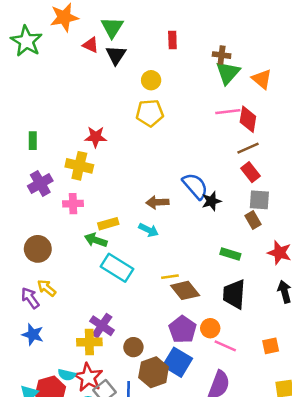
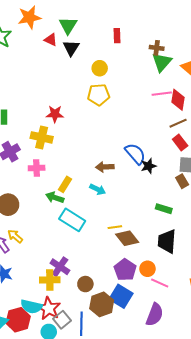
yellow rectangle: (108, 224) -> (65, 184), turned -42
cyan semicircle: (67, 375) -> (31, 306), size x1.5

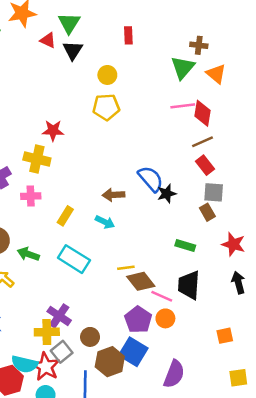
brown cross: (157, 48) -> (199, 45), moved
green arrow: (55, 198) -> (28, 254), moved
pink line: (160, 283) -> (162, 296), moved
gray square: (62, 320) -> (62, 352), moved

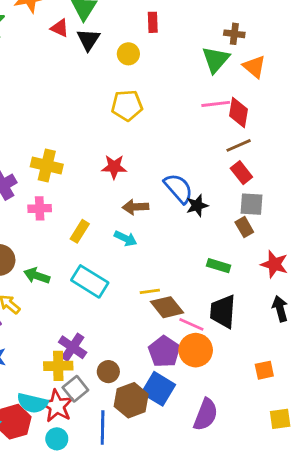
yellow circle: (107, 75) -> (128, 54), moved
red star: (53, 131) -> (114, 167), moved
orange circle: (165, 318) -> (196, 350), size x1.5

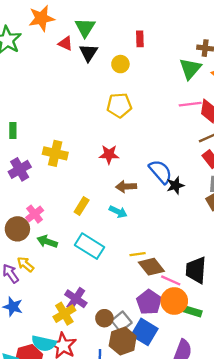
pink cross: (40, 208) -> (35, 214), moved, turned -36
green rectangle: (219, 266) -> (193, 311), moved
yellow cross: (58, 366) -> (64, 314), turned -30
gray square: (75, 389) -> (122, 322), moved

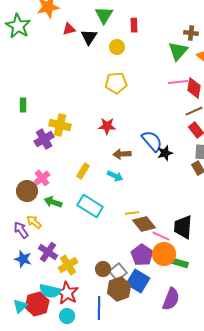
green triangle: (85, 27) -> (104, 15), moved
red triangle: (65, 43) -> (69, 29), turned -40
purple cross: (20, 169) -> (44, 139), moved
purple cross: (76, 299) -> (48, 252), moved

